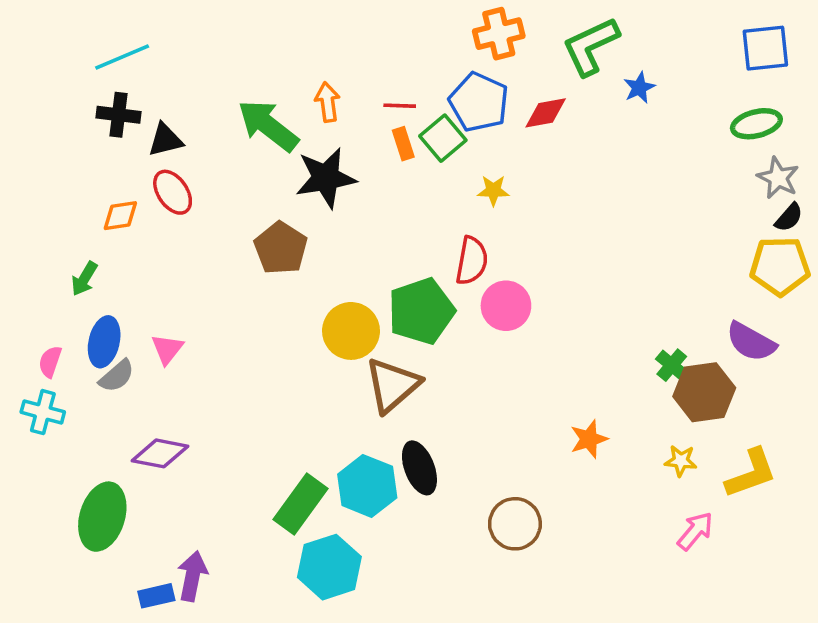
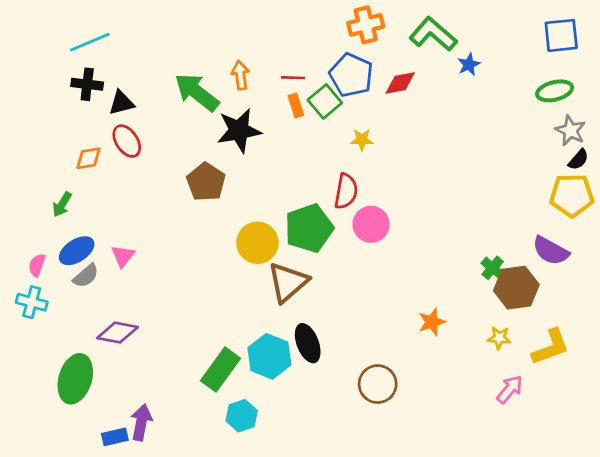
green L-shape: (591, 46) -> (433, 34), turned 66
blue ellipse: (104, 342) -> (77, 251), turned 44
cyan hexagon: (329, 567) -> (242, 416), size x0.7

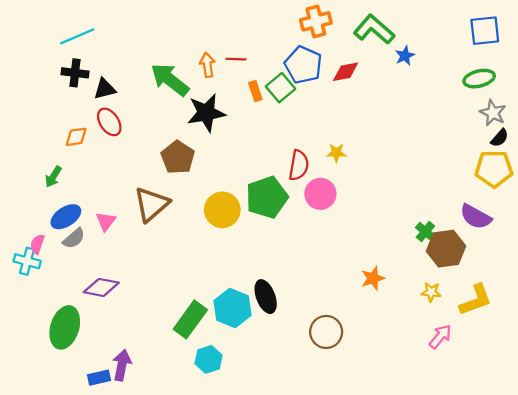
red line: (293, 78) -> (236, 59), moved
yellow star: (362, 140) -> (336, 153), moved
pink semicircle: (37, 265) -> (37, 244), moved
brown triangle: (288, 282) -> (151, 204), moved

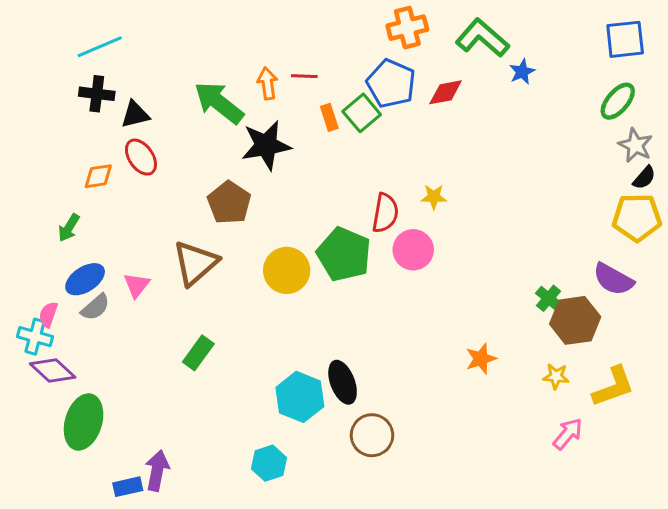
green ellipse: (479, 79) -> (618, 101), turned -36
green pentagon: (267, 197) -> (344, 254), turned -30
purple diamond: (101, 287) -> (53, 370), moved, turned 32
green rectangle: (190, 319) -> (198, 353), moved, size x0.7
brown circle: (326, 332) -> (372, 435), moved

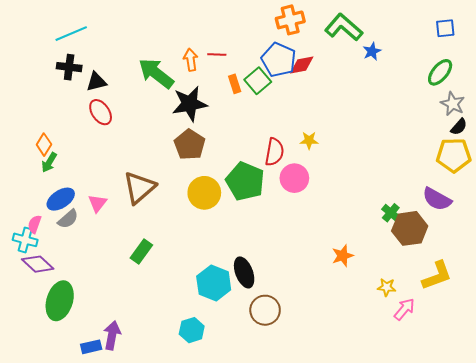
blue square: (625, 39) -> (445, 28), size x0.7
red diamond: (446, 92) -> (302, 65), moved
orange diamond: (98, 176) -> (44, 145), moved, turned -50
brown pentagon: (229, 203) -> (190, 145), moved
yellow star: (556, 376) -> (387, 287), moved

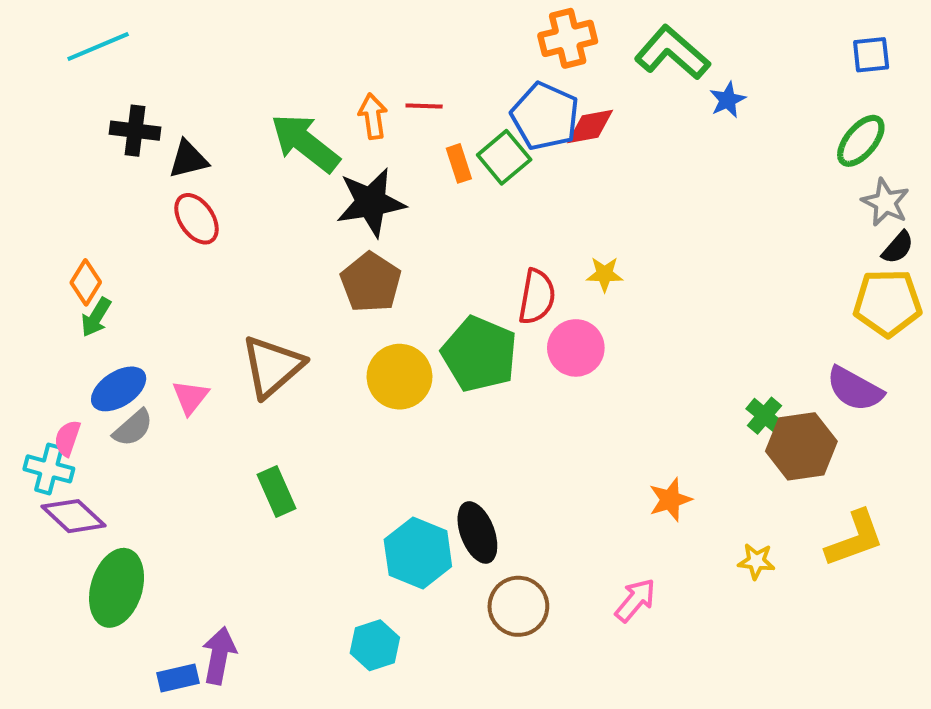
cyan line: (71, 34) -> (98, 47), moved
green rectangle: (141, 251) -> (276, 491), turned -60
pink arrow: (404, 309) -> (635, 600), moved

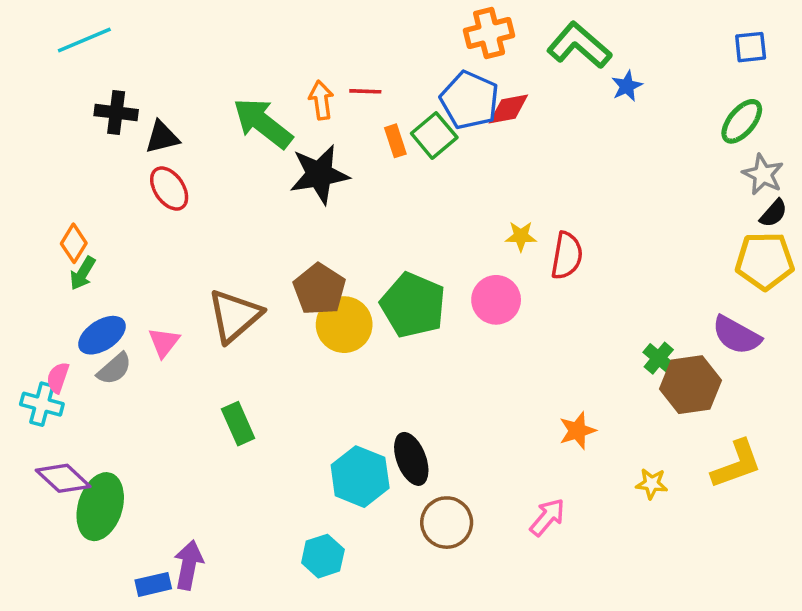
brown pentagon: (371, 282) -> (319, 289), moved
red semicircle: (537, 297) -> (567, 256), moved
purple diamond: (73, 516) -> (63, 478), moved

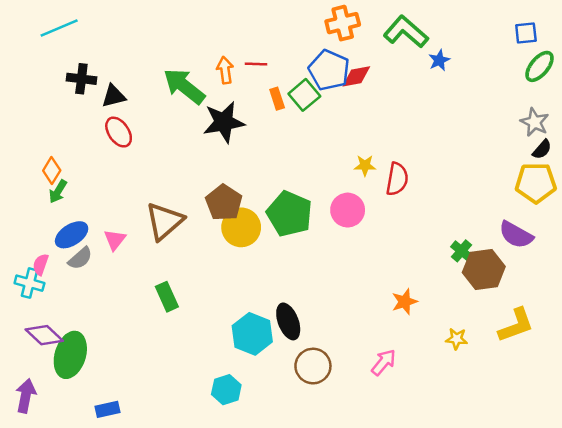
green ellipse: (742, 121) -> (540, 66), moved
purple arrow: (189, 565) -> (26, 396), moved

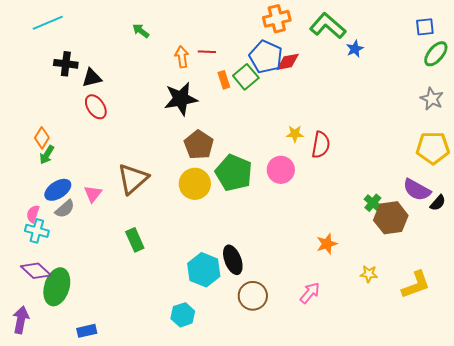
green arrow: (184, 86) -> (141, 31), moved, size x0.5
black semicircle: (542, 149) -> (438, 203), moved
brown pentagon: (224, 203) -> (199, 145), moved
cyan cross: (29, 283) -> (37, 231), moved
yellow L-shape: (516, 325) -> (416, 285), moved

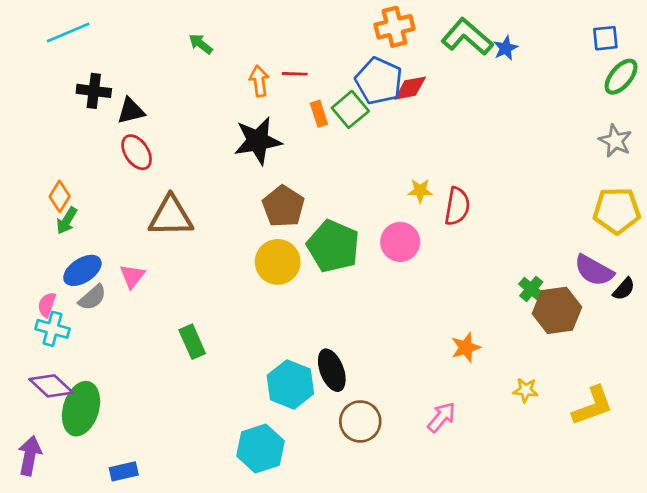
blue star: (355, 49) -> (506, 48), moved
brown triangle: (133, 179) -> (171, 216), moved, turned 40
cyan hexagon: (183, 315) -> (261, 449), size x1.4

